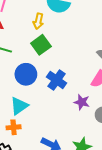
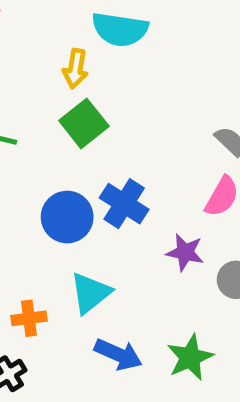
blue circle: (26, 74) -> (67, 217), moved
cyan triangle: (19, 106) -> (90, 293), moved

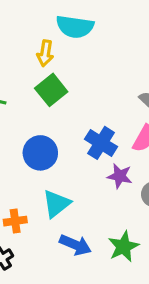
blue cross: (124, 204) -> (101, 143), moved

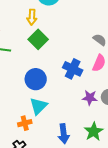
purple star: (120, 176) -> (90, 98), moved
cyan triangle: (56, 204) -> (38, 106), moved
blue arrow: (75, 245) -> (64, 134), turned 66

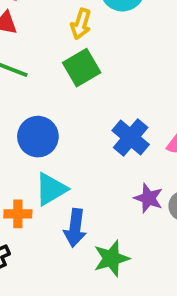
blue circle: (36, 79) -> (38, 137), moved
green star: (94, 132) -> (111, 258), moved
blue arrow: (64, 134) -> (75, 228), moved

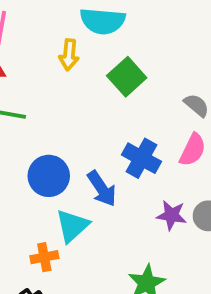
green square: (82, 68) -> (127, 77), moved
blue arrow: (75, 228) -> (102, 189), moved, turned -30

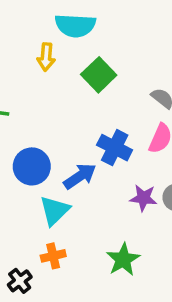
blue arrow: (102, 189) -> (80, 176), turned -88
orange cross: (44, 257) -> (53, 256), moved

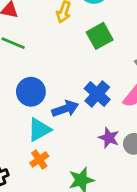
orange cross: (53, 256) -> (39, 159), moved, turned -36

